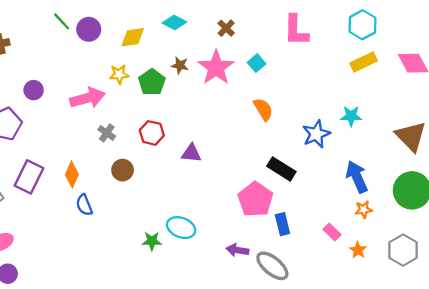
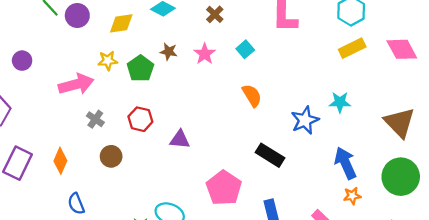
pink star: (216, 68) -> (205, 54), size x0.6
purple circle: (34, 90) -> (22, 61), moved
pink pentagon: (255, 199) -> (224, 188), moved
blue semicircle: (84, 205) -> (76, 204), moved

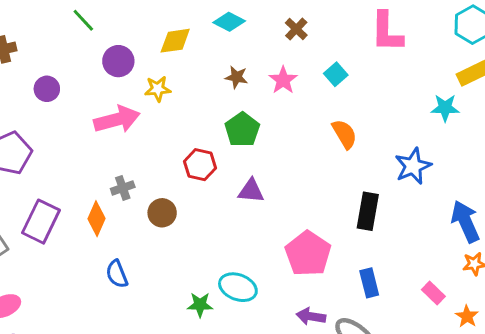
purple circle: (77, 15) -> (118, 61), moved
green pentagon: (140, 68) -> (242, 130), moved
cyan star: (340, 102) -> (445, 108), moved
gray cross: (95, 119) -> (123, 188), moved, turned 36
black rectangle: (270, 155) -> (368, 211), turned 68

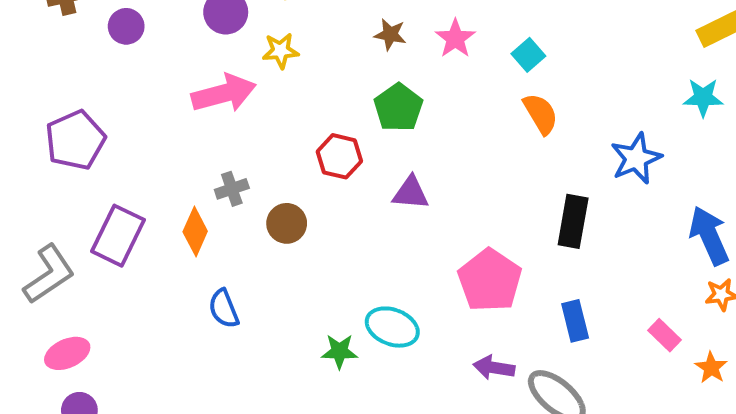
cyan square: (336, 74) -> (528, 55), moved
purple circle: (47, 89) -> (126, 26), moved
cyan star: (445, 108) -> (703, 97), moved

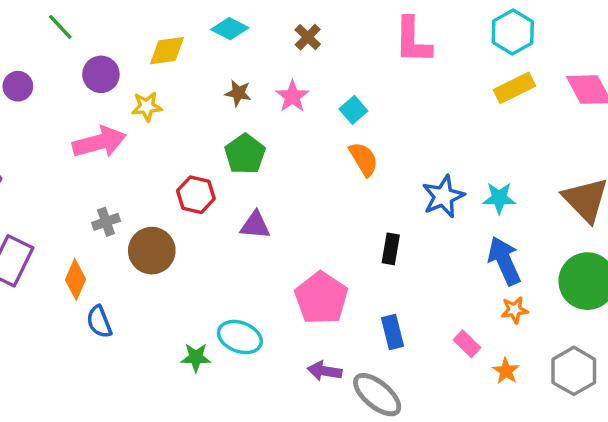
cyan star: (703, 97) -> (499, 198), moved
black rectangle: (573, 221) -> (391, 249), size x0.7
brown circle: (287, 223) -> (152, 251), size x1.4
orange diamond: (195, 232) -> (76, 279), moved

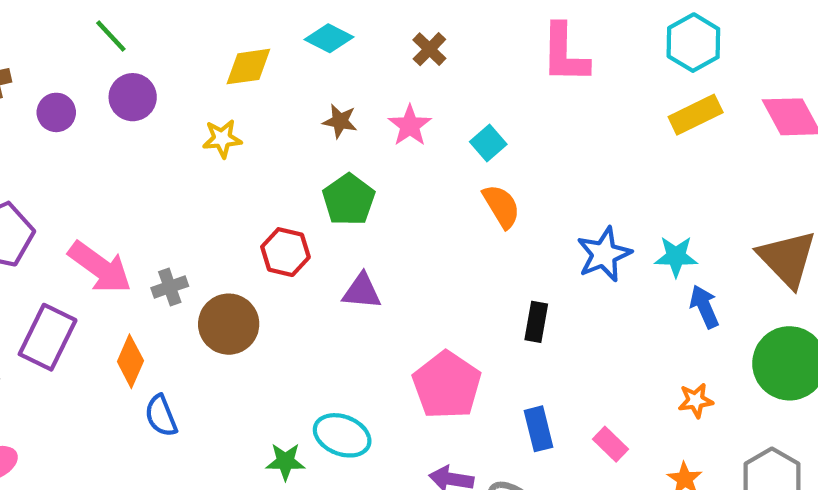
purple circle: (101, 74) -> (133, 97), moved
pink arrow: (99, 142) -> (100, 267), moved, turned 51
blue arrow: (504, 261) -> (704, 307), moved, size x0.7
pink rectangle: (467, 344) -> (611, 444), moved

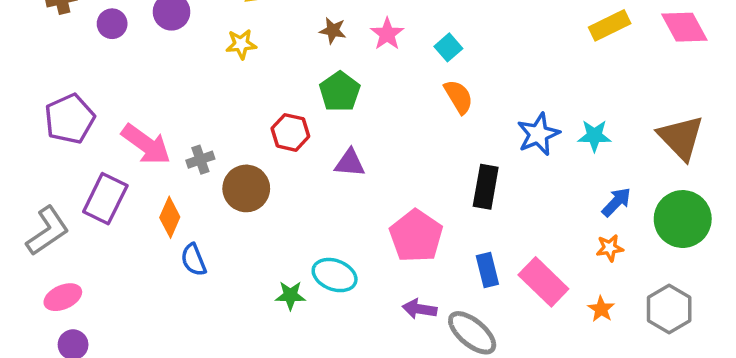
blue arrow: (704, 307) -> (616, 202), moved, turned 68
black rectangle: (536, 322) -> (486, 187), size x1.4
pink rectangle: (611, 444) -> (543, 282), size x1.8

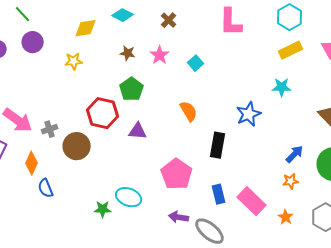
orange semicircle: (459, 97) -> (189, 111), moved
red hexagon: (290, 132) -> (103, 113), size x1.4
cyan star: (594, 136) -> (282, 87), moved

